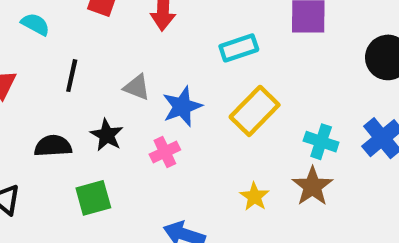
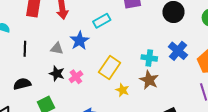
blue star: (182, 106) -> (80, 41), moved
yellow rectangle: (255, 111) -> (110, 67), moved
black star: (107, 135) -> (57, 74), moved

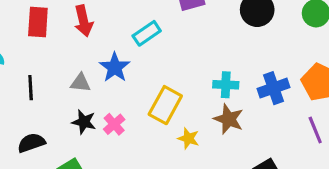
blue cross: (178, 51) -> (274, 88), moved, turned 36

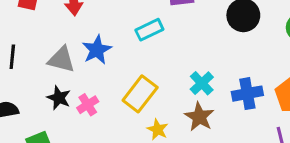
cyan rectangle: (147, 33) -> (149, 30), moved
gray triangle: (80, 83) -> (61, 60), size x1.4
cyan cross: (226, 85) -> (202, 83), turned 35

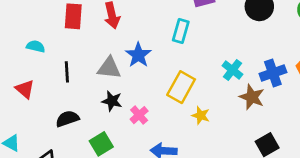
cyan rectangle: (149, 30) -> (181, 31), turned -40
pink cross: (88, 105) -> (139, 115), moved
brown star: (199, 117) -> (252, 97), moved

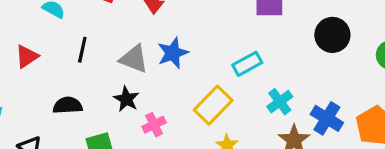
cyan rectangle: (181, 31) -> (247, 64), moved, turned 30
blue cross: (273, 73) -> (327, 118), turned 35
red triangle: (25, 89) -> (27, 56), turned 30

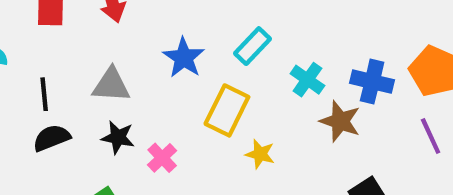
blue star: (173, 53) -> (184, 58), moved
black semicircle: (68, 105) -> (52, 138), moved

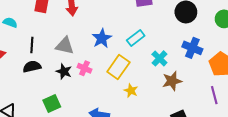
blue cross: (372, 82) -> (192, 48), moved
brown star: (340, 121) -> (172, 81), turned 30
pink cross: (162, 158) -> (84, 68), moved, turned -32

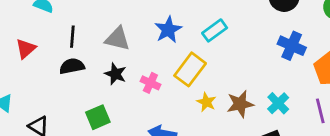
cyan cross: (159, 58) -> (278, 103), moved
pink cross: (84, 68) -> (150, 83), moved
brown star: (172, 81) -> (240, 104), moved

